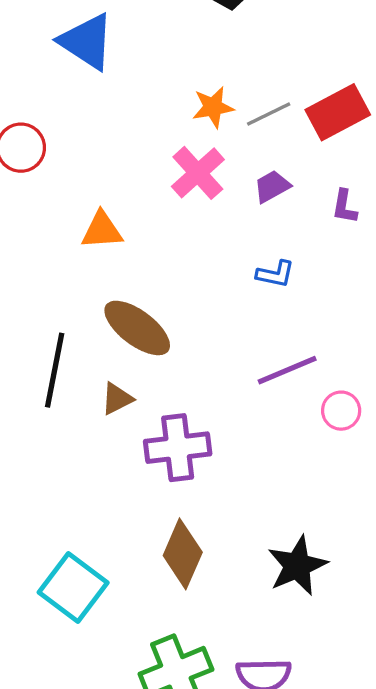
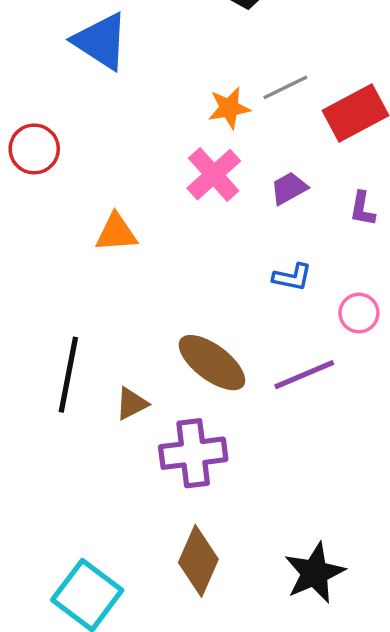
gray line: (269, 114) -> (285, 87), moved
brown ellipse: (137, 328) -> (212, 363), moved
pink circle: (341, 411) -> (359, 313), moved

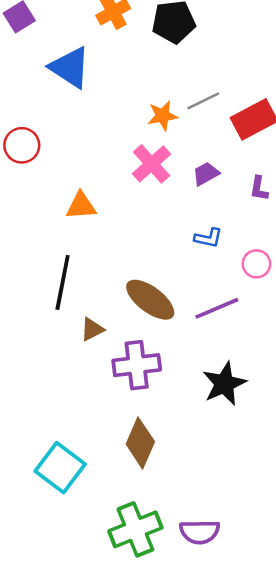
black line: (68, 375) -> (63, 282), moved
black star: (315, 573) -> (224, 384), moved

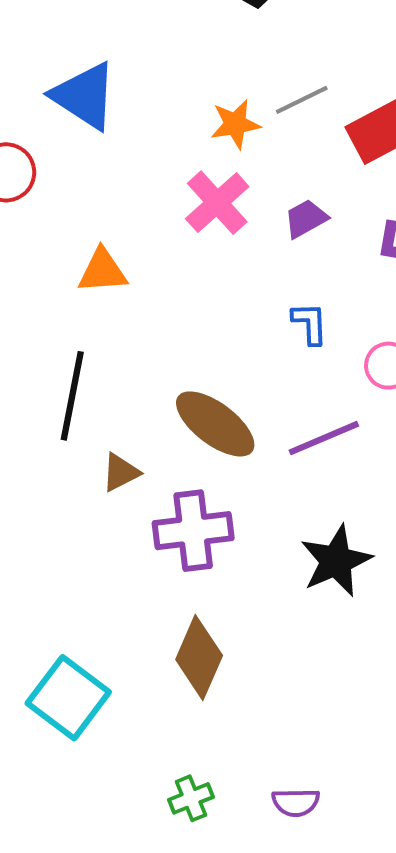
blue triangle: (70, 67) -> (84, 96), moved
blue L-shape: (208, 238) -> (310, 323), turned -104
green cross: (135, 529) -> (191, 798), size x0.5
purple semicircle: (200, 532) -> (296, 802), size x0.7

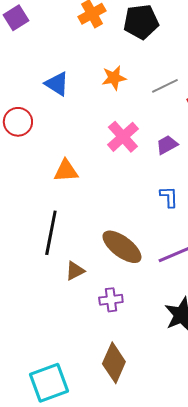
blue triangle: (84, 96) -> (57, 84), size x0.7
orange star: (235, 124) -> (114, 78), moved
purple cross: (193, 531) -> (111, 300), size x0.6
cyan square: (68, 698) -> (49, 383), turned 33

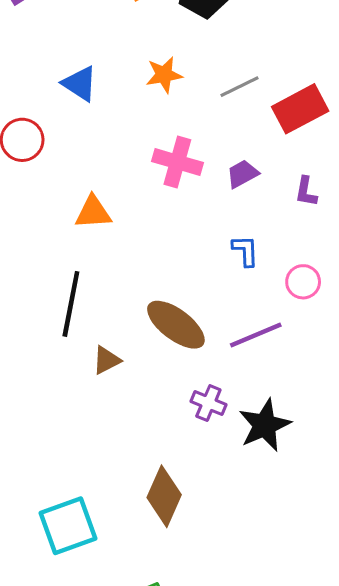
pink cross: (123, 137) -> (177, 162), turned -32
purple cross: (111, 300) -> (208, 403), moved, turned 30

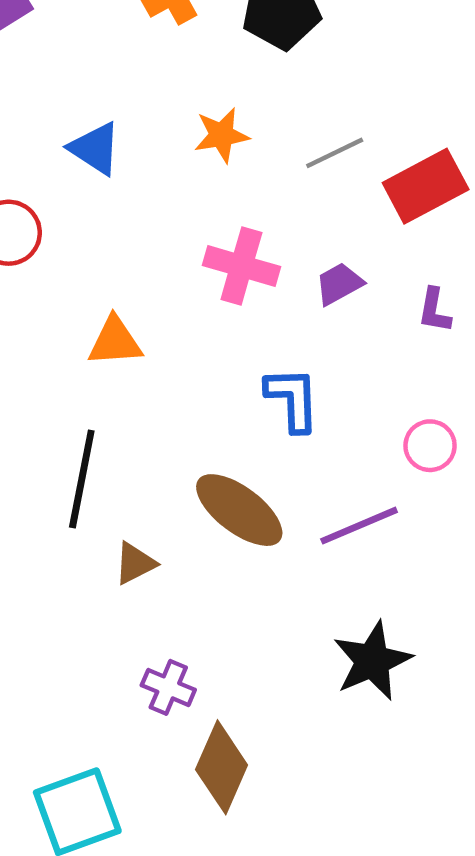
blue L-shape: (245, 251) -> (292, 399), moved, size x1.4
purple cross: (208, 403) -> (168, 687), moved

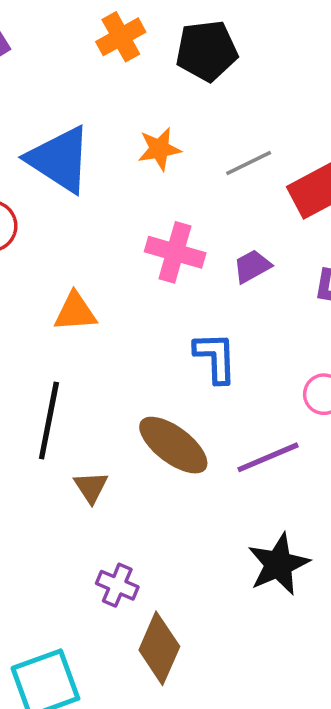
blue triangle: (95, 148) -> (59, 159), size x1.6
brown triangle: (135, 563) -> (91, 487), turned -36

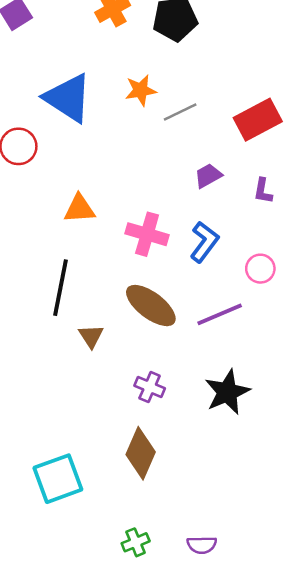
gray line: (249, 163) -> (180, 112), moved
pink cross: (175, 252) -> (147, 234), moved
blue L-shape: (215, 357) -> (204, 242), moved, turned 39
purple cross: (117, 585) -> (150, 387), moved

